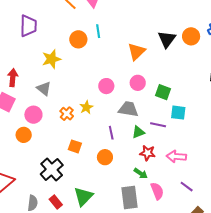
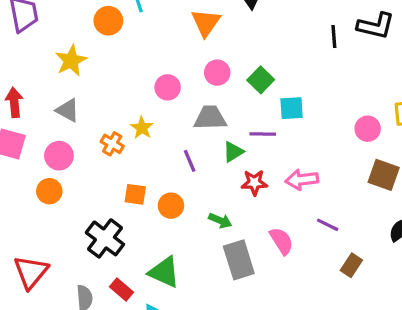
green square: (163, 92) -> (261, 80), turned 35
orange circle: (105, 157) -> (171, 206), moved
green arrow: (141, 173) -> (220, 221), moved
green triangle: (83, 196) -> (164, 272), turned -40

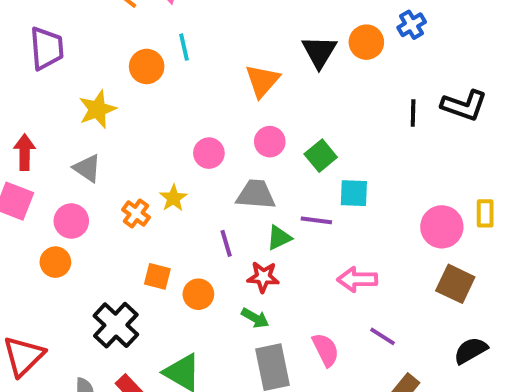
pink circle: (368, 129) -> (442, 227), size x1.4
red star: (254, 183) -> (263, 277), moved

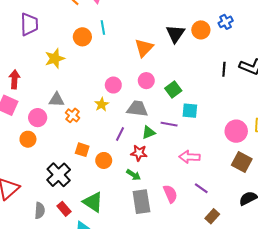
gray triangle: (87, 168) -> (57, 100), moved, turned -35
yellow star: (173, 198) -> (102, 104), moved
purple line: (226, 243) -> (120, 134), turned 40

